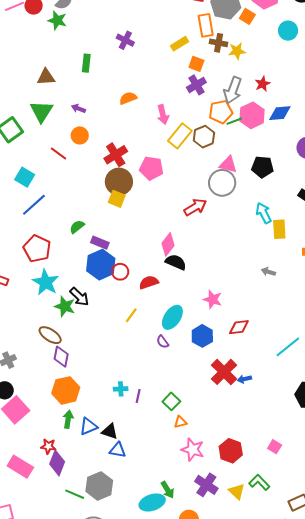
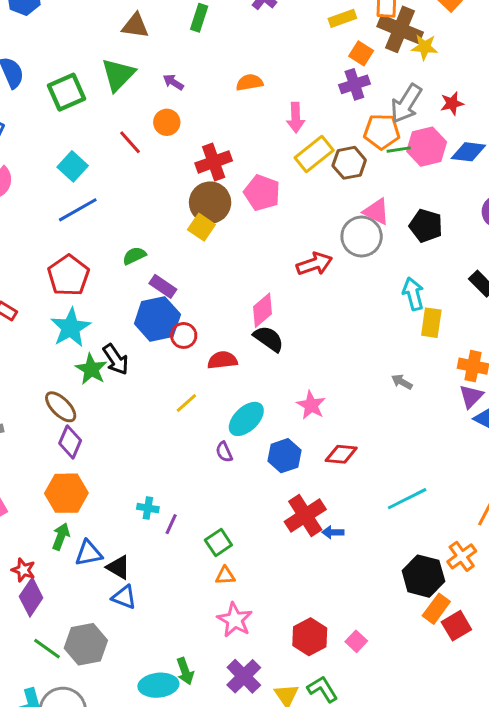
brown cross: (219, 43) -> (400, 29), size x1.6
red hexagon: (231, 451) -> (310, 637), moved

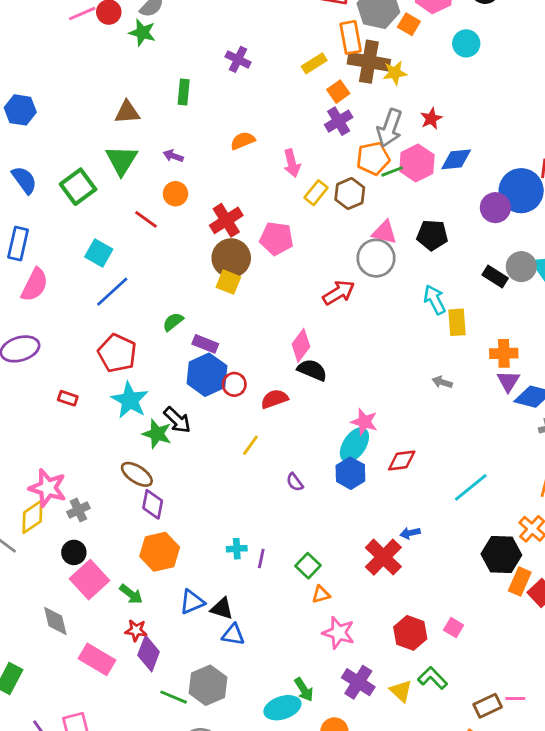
orange square: (361, 53) -> (338, 92), turned 35
yellow rectangle: (314, 154) -> (316, 193), size x0.7
cyan ellipse: (246, 419) -> (354, 445), moved
red cross: (305, 516) -> (383, 557), moved
green arrow: (61, 536) -> (131, 594), moved, turned 120

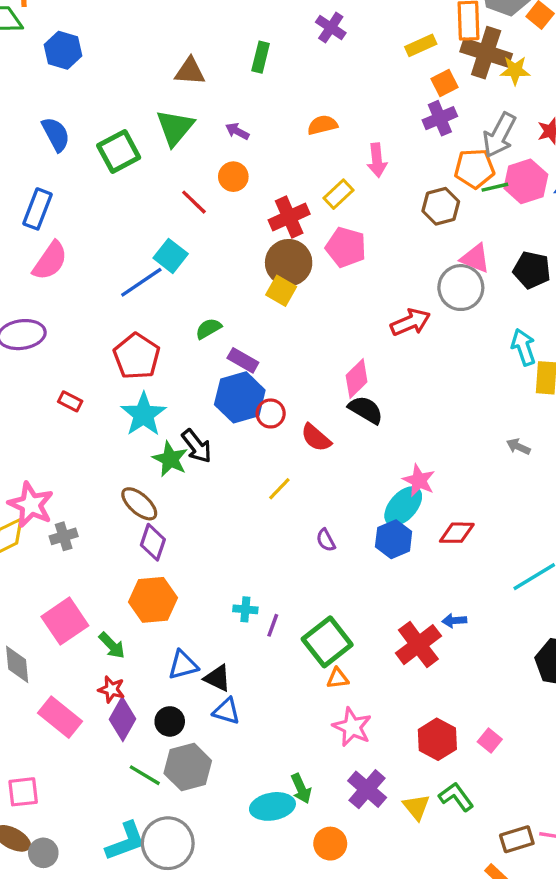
yellow rectangle: (316, 193) -> (339, 194), moved
cyan square: (99, 253) -> (171, 256), moved
red semicircle: (274, 399) -> (316, 438), turned -128
black circle: (74, 552) -> (170, 721), moved
green square: (308, 566) -> (327, 642), size x1.6

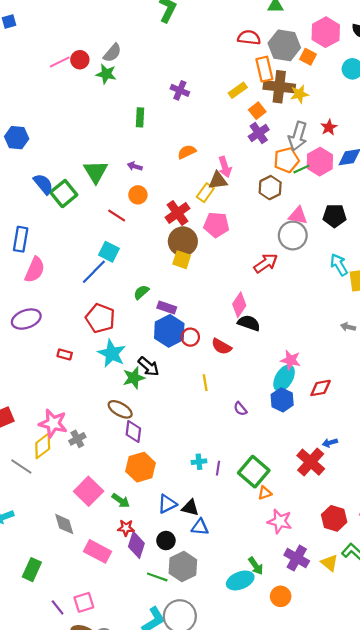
brown triangle: (190, 71) -> (218, 181), moved
blue semicircle: (56, 134) -> (43, 184), moved
green star: (170, 459) -> (134, 378), turned -30
yellow line: (279, 489) -> (205, 383), turned -42

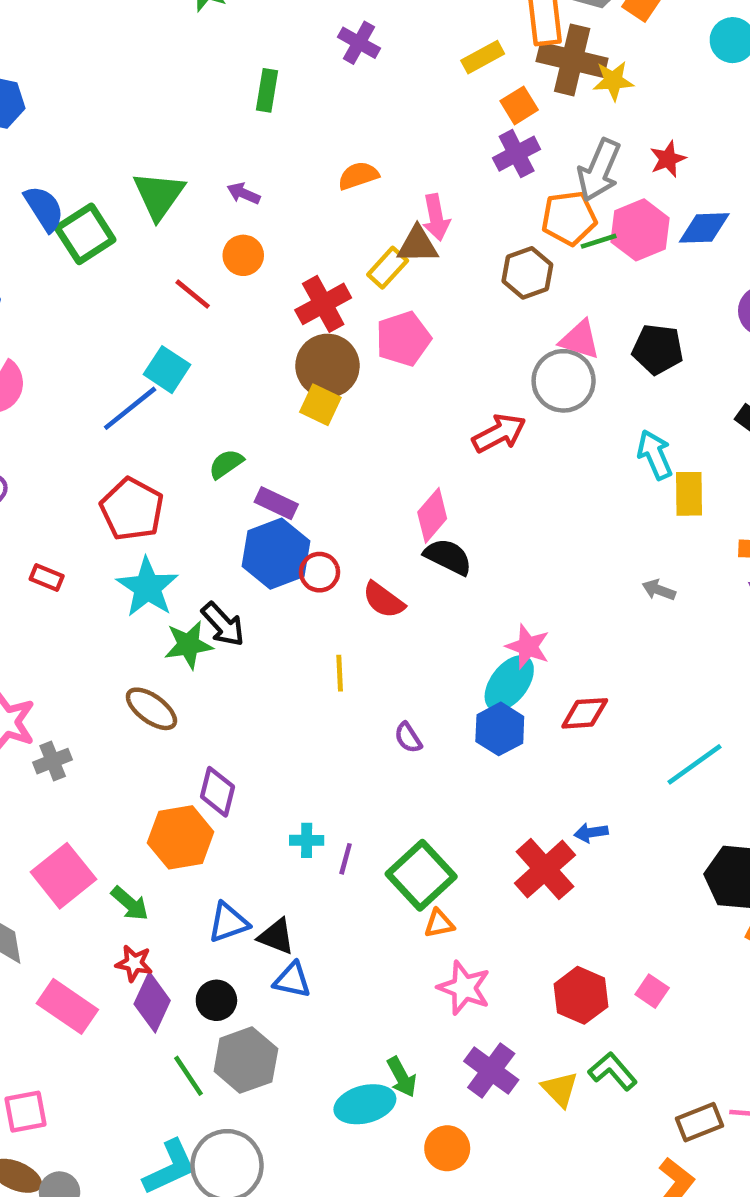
pink pentagon: (216, 225) -> (403, 339), turned -30
purple diamond: (133, 431) -> (217, 792), moved
green line: (157, 577) -> (188, 1076), turned 30

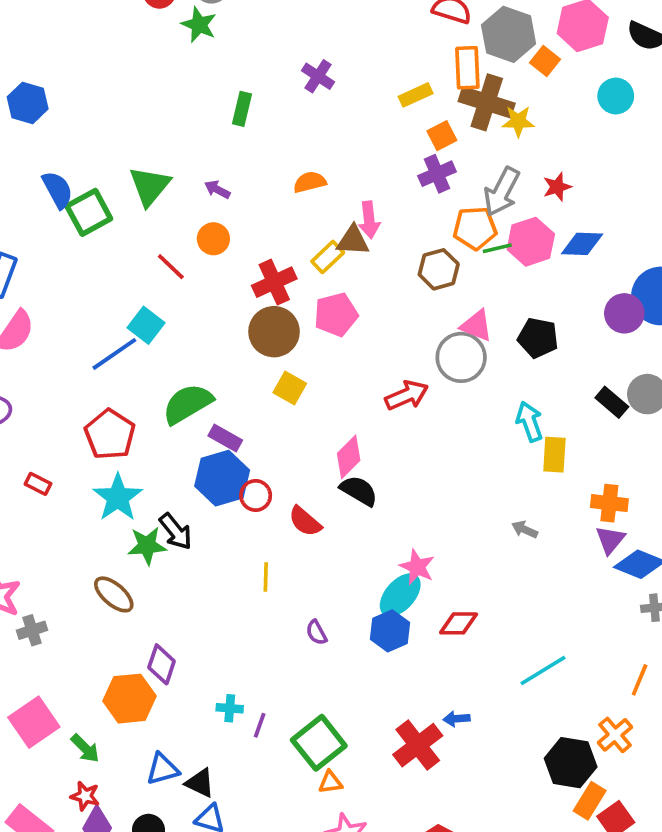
yellow square: (320, 405) -> (290, 388), moved
green semicircle: (226, 464) -> (188, 404), size x1.8

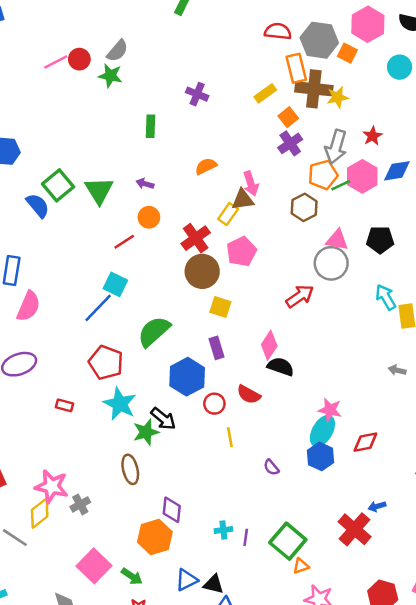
green square: (89, 212) -> (58, 185), moved
red line: (171, 267) -> (124, 242), turned -65
purple rectangle: (225, 438) -> (216, 348), moved, turned 55
red circle: (256, 495) -> (214, 404), moved
brown ellipse: (114, 594) -> (130, 469), turned 48

